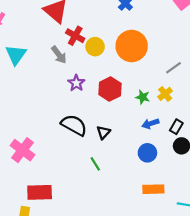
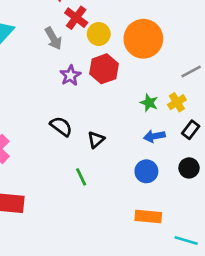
red hexagon: (110, 89) -> (104, 69), moved
black semicircle: (74, 125) -> (61, 126), size x0.7
black rectangle: (176, 127) -> (191, 130), moved

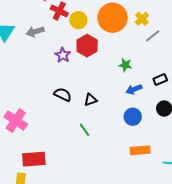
gray arrow: (53, 38) -> (35, 32), moved, turned 114
yellow cross: (177, 102) -> (142, 19), moved
black rectangle: (191, 130) -> (160, 80), turned 40
black triangle: (96, 140) -> (91, 100), turned 32

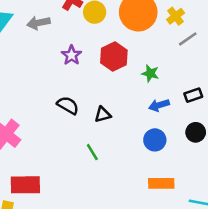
red hexagon: (87, 46) -> (114, 57), moved

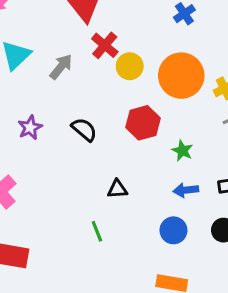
gray arrow: (38, 23) -> (61, 67), turned 130
purple star: (72, 55) -> (30, 128), moved
black semicircle: (68, 105) -> (84, 130), moved

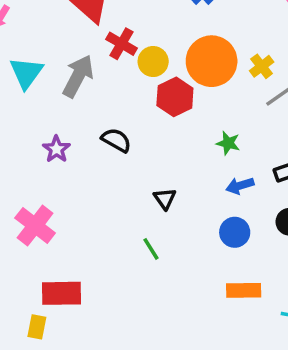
gray arrow: (61, 67) -> (78, 76), size x1.4
red hexagon: (143, 123) -> (175, 97), moved
black triangle: (117, 189) -> (165, 199), turned -50

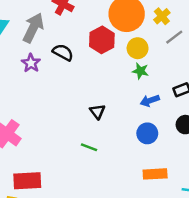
yellow circle: (153, 62) -> (138, 48), moved
black semicircle: (116, 140) -> (63, 52), moved
purple star: (56, 149) -> (31, 63), moved
green line: (151, 249) -> (89, 147), turned -35

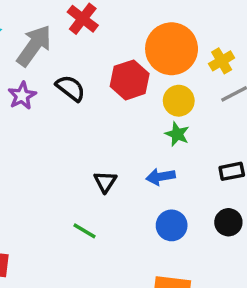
blue arrow: (150, 101) -> (161, 177), moved

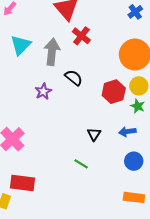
gray arrow: (34, 46) -> (52, 52), turned -30
red hexagon: (130, 80) -> (114, 92), moved
purple star: (22, 96) -> (43, 91), moved

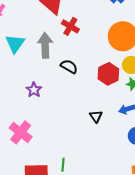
purple star: (43, 91) -> (34, 90), moved
green line: (81, 164) -> (63, 165), moved, turned 72

